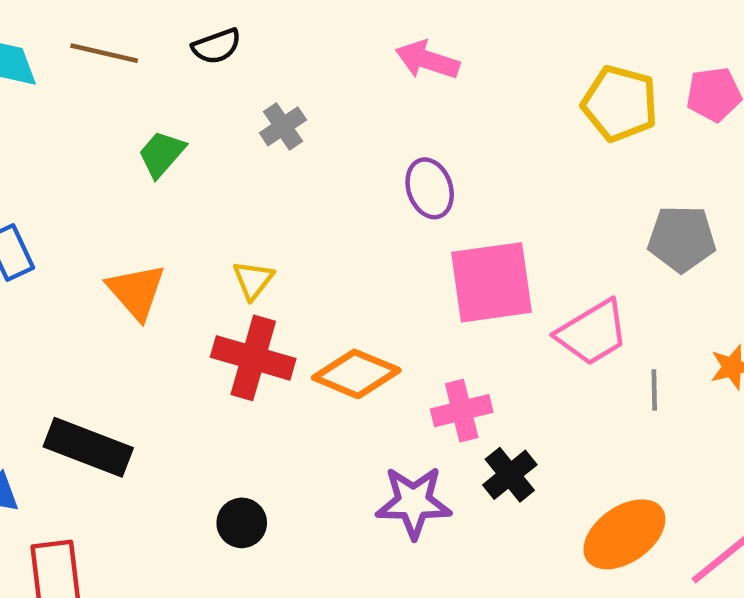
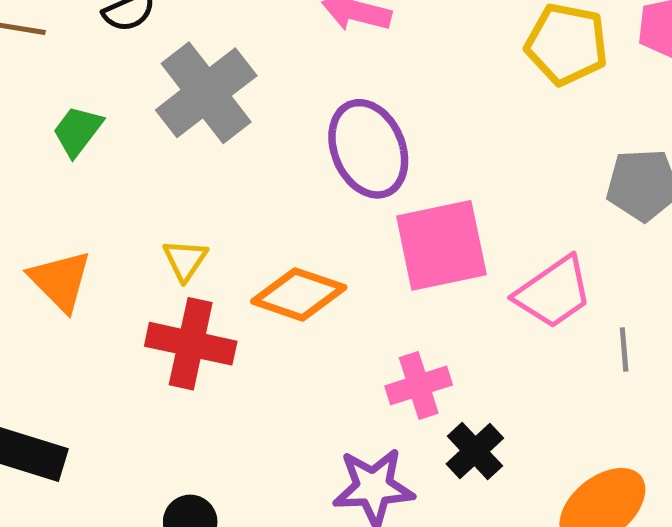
gray cross: (283, 126) -> (206, 93), size x2.0
purple ellipse: (430, 188) -> (368, 149), size x1.5
orange diamond: (356, 374) -> (299, 294), moved

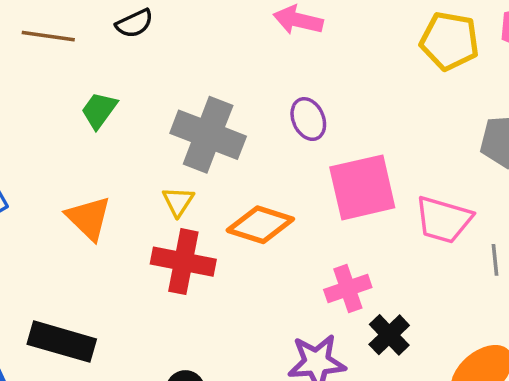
gray cross: (206, 93) -> (208, 135), moved, turned -30
purple ellipse: (368, 149) -> (308, 119), size x0.6
pink trapezoid: (553, 292) -> (443, 220), turned 52

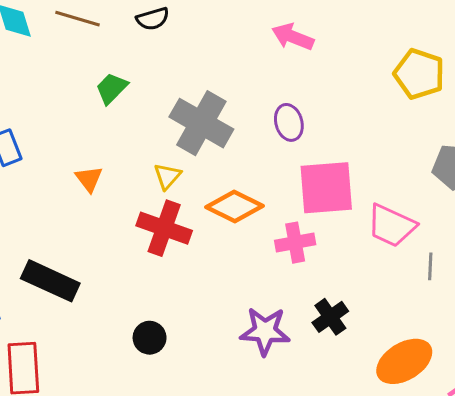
orange triangle: (89, 218) -> (89, 179), size x0.7
pink cross: (348, 289) -> (295, 243), moved

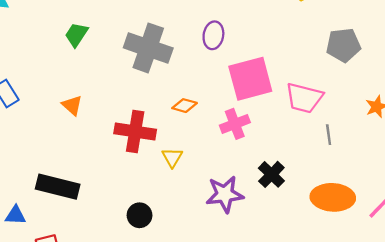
purple ellipse: (289, 122) -> (213, 35), turned 36
yellow triangle: (167, 176) -> (172, 157), moved
orange diamond: (234, 206) -> (185, 106), size x0.6
gray line: (430, 266) -> (329, 135), moved
orange ellipse: (404, 361) -> (333, 197), turned 45

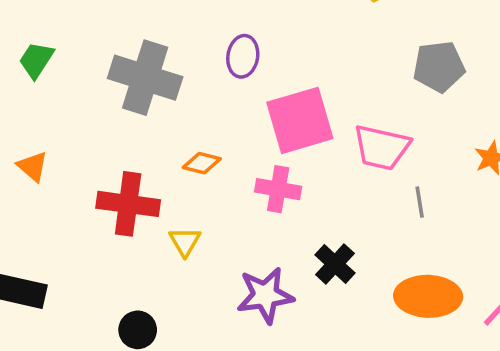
pink cross: (235, 124) -> (278, 189), turned 32

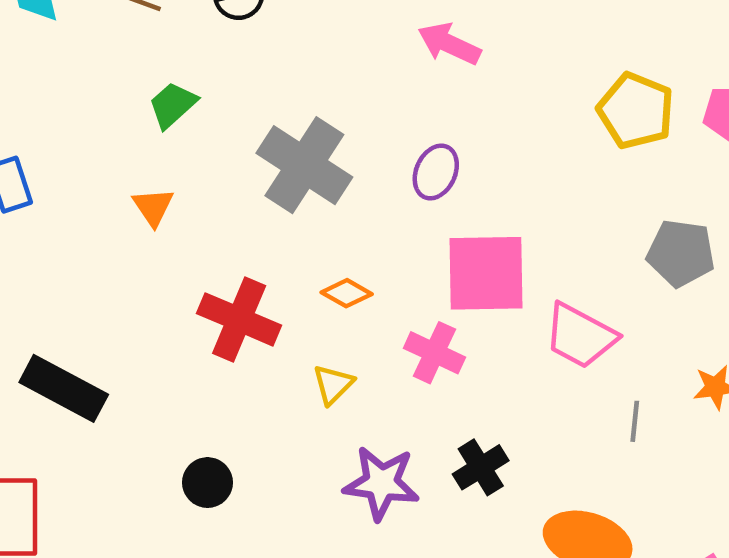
orange triangle: (32, 167) -> (153, 207), moved
gray line: (420, 202) -> (635, 421), moved
yellow triangle: (185, 242) -> (333, 384), moved

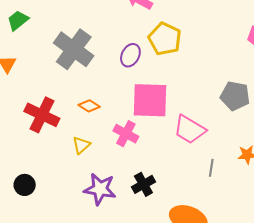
yellow pentagon: (636, 111) -> (165, 39), moved

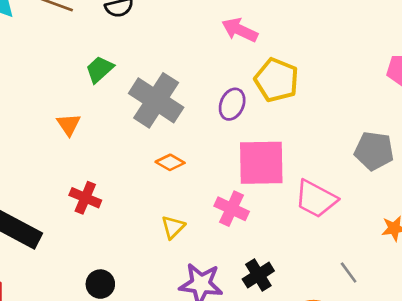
green trapezoid: (18, 20) -> (99, 69), moved
orange diamond: (89, 106) -> (170, 162), moved
red cross: (42, 115) -> (85, 198), moved, size x0.7
gray line: (211, 168) -> (349, 273), moved, turned -42

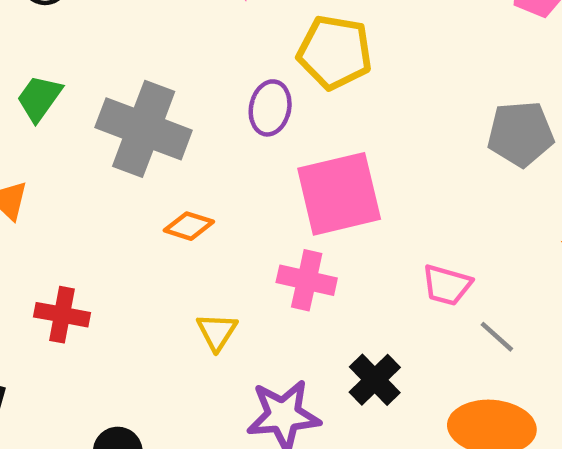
pink trapezoid: (316, 199) -> (447, 285), moved, size x0.7
gray line: (349, 273) -> (497, 337), moved

